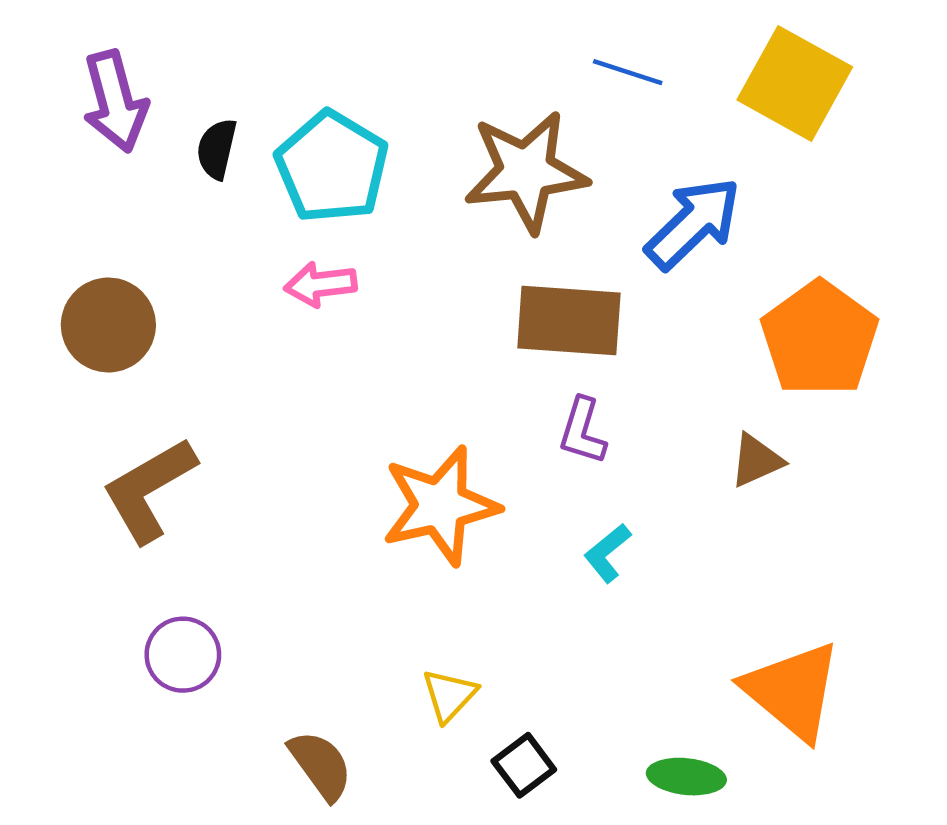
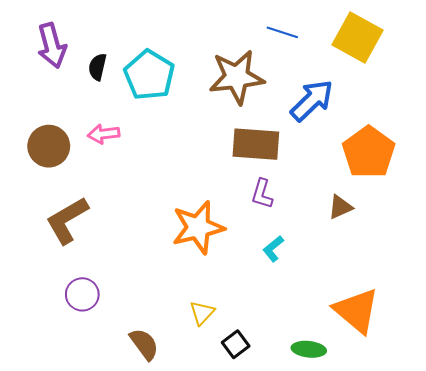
pink arrow: (321, 284) -> (104, 134), moved

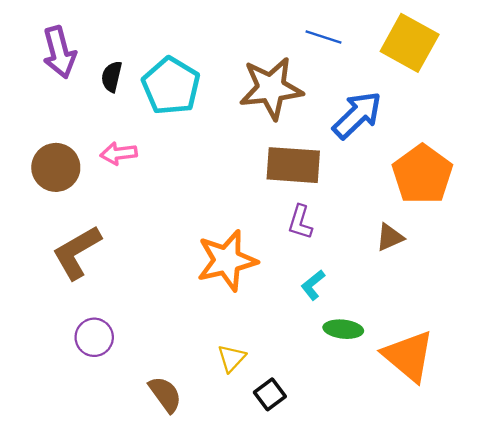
green ellipse: (309, 349) -> (343, 329), moved

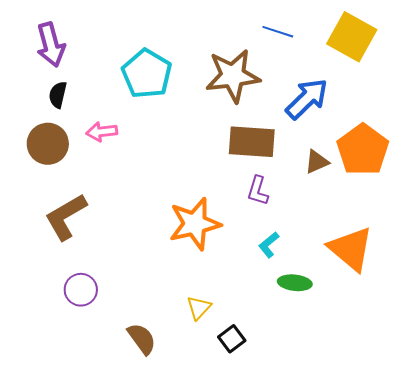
black semicircle: (112, 77) -> (58, 95), moved
brown triangle: (390, 237) -> (317, 162), moved
orange triangle: (408, 356) -> (351, 249), moved

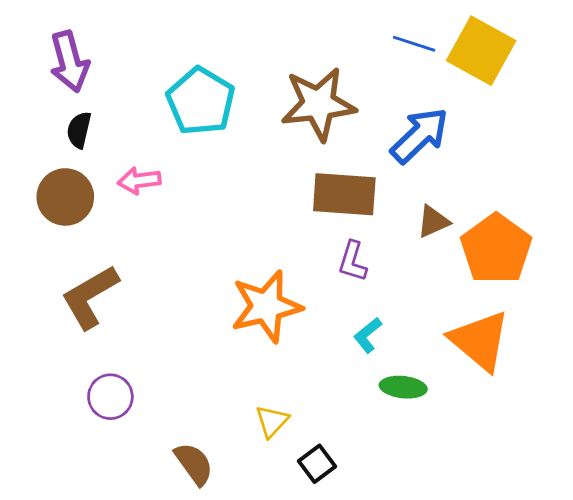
blue line: (278, 32) -> (414, 44), moved
orange pentagon: (363, 150) -> (496, 249), moved

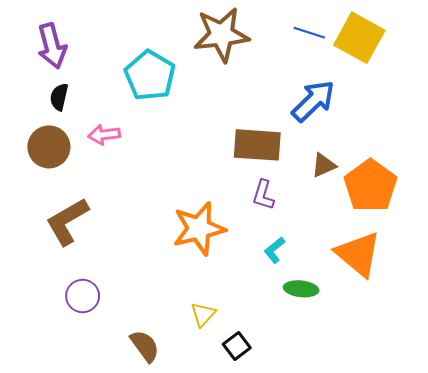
brown star: (318, 104) -> (221, 35), moved

